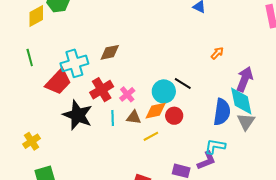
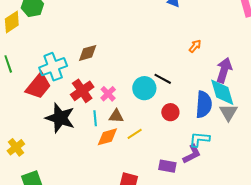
orange diamond: (156, 111) -> (107, 137), moved
red circle: (174, 116) -> (170, 112), moved

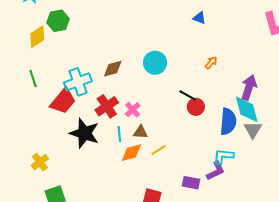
orange arrow: (195, 46) -> (211, 63), moved
cyan circle: (144, 88) -> (155, 63), moved
red circle: (170, 112) -> (196, 107), moved

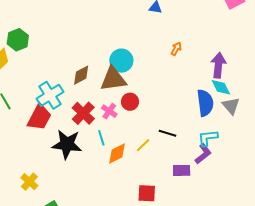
black line: (187, 95) -> (167, 133), moved
red circle: (196, 107) -> (130, 102), moved
cyan diamond: (247, 109) -> (221, 87), size x0.7
brown triangle: (140, 132) -> (113, 79), moved, size x1.8

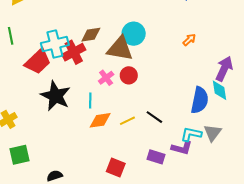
gray triangle: (231, 106) -> (213, 133), moved
red cross: (83, 113) -> (74, 52), moved
purple L-shape: (203, 154) -> (182, 148), turned 35

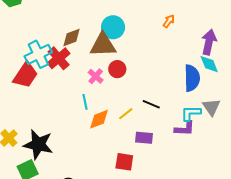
black star: (55, 96) -> (38, 144), moved
purple rectangle: (156, 157) -> (144, 138), moved

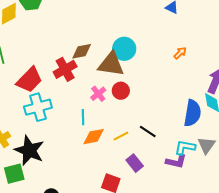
cyan cross: (38, 54) -> (38, 107), moved
purple rectangle: (144, 138) -> (135, 163), turned 36

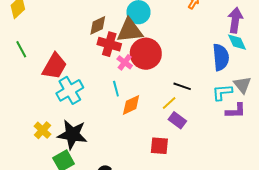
red cross: (65, 69) -> (109, 44), moved, turned -30
red circle: (121, 91) -> (146, 54), size x1.8
yellow line: (121, 136) -> (169, 103), moved
purple L-shape: (176, 161) -> (236, 111), moved

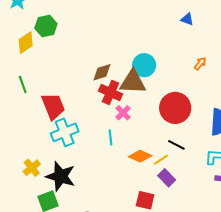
red circle: (146, 54) -> (175, 108), moved
red trapezoid: (55, 66) -> (53, 106), turned -60
orange diamond: (131, 105) -> (140, 156), moved, turned 40

